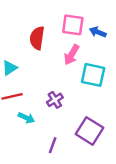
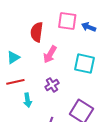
pink arrow: (72, 55) -> (50, 54), moved
cyan arrow: (26, 118) -> (28, 100), turned 56

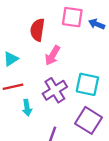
cyan square: (85, 64) -> (87, 84), moved
purple cross: (52, 85) -> (55, 90), size x1.5

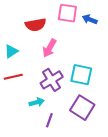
red semicircle: (37, 30) -> (36, 25), turned -108
cyan arrow: (27, 108) -> (37, 102), moved, turned -96

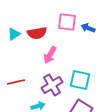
cyan triangle: (11, 51) -> (14, 34), moved

